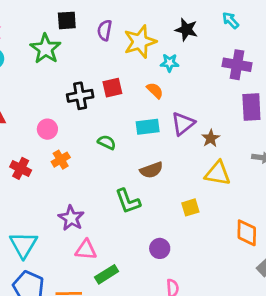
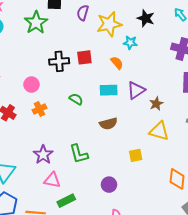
green L-shape: (128, 201) -> (79, 154), moved

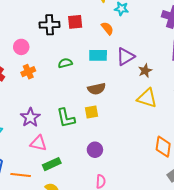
green semicircle: (76, 99) -> (65, 63), turned -48
yellow square: (136, 155) -> (92, 112), moved

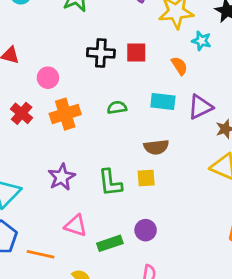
pink circle: (21, 47) -> (48, 78), moved
orange cross: (28, 72) -> (65, 114), size x1.5
pink triangle: (38, 143) -> (76, 226), moved
green rectangle: (52, 164) -> (110, 243), moved

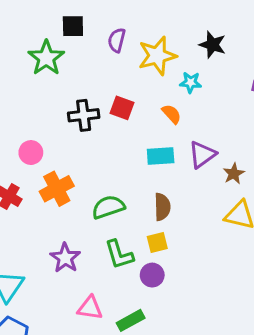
red square: (136, 52) -> (122, 108), turned 30
green semicircle: (117, 107) -> (108, 207), moved, size x1.5
brown semicircle: (156, 147) -> (162, 207), turned -75
purple circle: (146, 230) -> (152, 275), moved

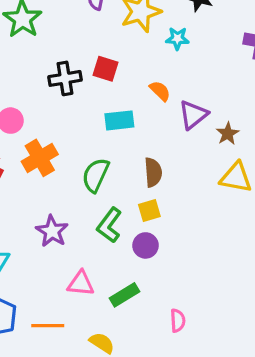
orange semicircle: (172, 114) -> (160, 91), moved
cyan rectangle: (161, 156) -> (119, 120), moved
green semicircle: (108, 207) -> (96, 175), turned -44
green L-shape: (119, 255) -> (109, 225), turned 56

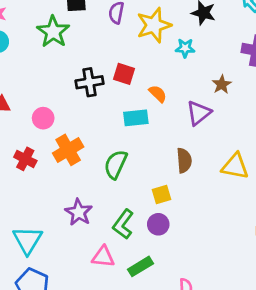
orange semicircle: (160, 91) -> (158, 94), moved
brown star: (228, 134) -> (222, 84), moved
brown semicircle: (153, 172) -> (184, 160), moved
green L-shape: (109, 225) -> (123, 224), moved

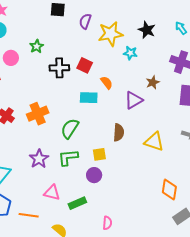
green star: (53, 32) -> (37, 46), moved, size x0.6
pink circle: (43, 118) -> (11, 58), moved
green L-shape: (123, 224) -> (68, 157), moved, turned 40

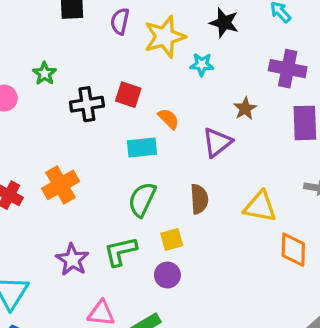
green semicircle: (70, 129) -> (142, 200), moved
orange diamond: (169, 190) -> (293, 250), moved

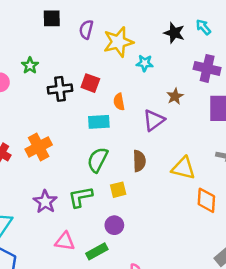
black star: (224, 23) -> (174, 33), moved
orange semicircle: (169, 119) -> (119, 102), turned -147
purple circle: (167, 275) -> (114, 225), moved

